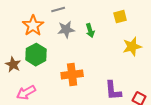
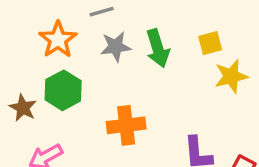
yellow square: (120, 17) -> (210, 43), moved
green arrow: (90, 31) -> (158, 48), size x1.5

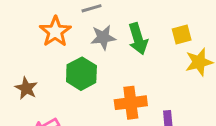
green hexagon: (63, 90) -> (81, 74), moved
orange cross: (126, 125) -> (131, 103), moved

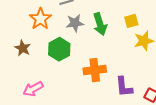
brown star: (26, 88) -> (23, 48), moved

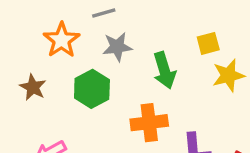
green arrow: (100, 24) -> (164, 70), moved

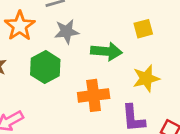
green arrow: (164, 70) -> (106, 51), turned -68
yellow star: (228, 75) -> (146, 78), moved

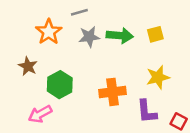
green arrow: (106, 51) -> (120, 36), moved
green hexagon: (45, 67) -> (60, 85), moved

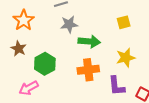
orange star: (49, 32) -> (24, 20), moved
green arrow: (120, 36) -> (89, 41), moved

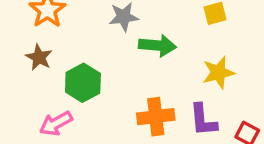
orange cross: (88, 70) -> (156, 117), moved

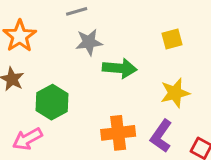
purple L-shape: (203, 120) -> (161, 136), turned 40

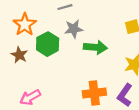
green hexagon: (52, 102) -> (48, 44), moved

